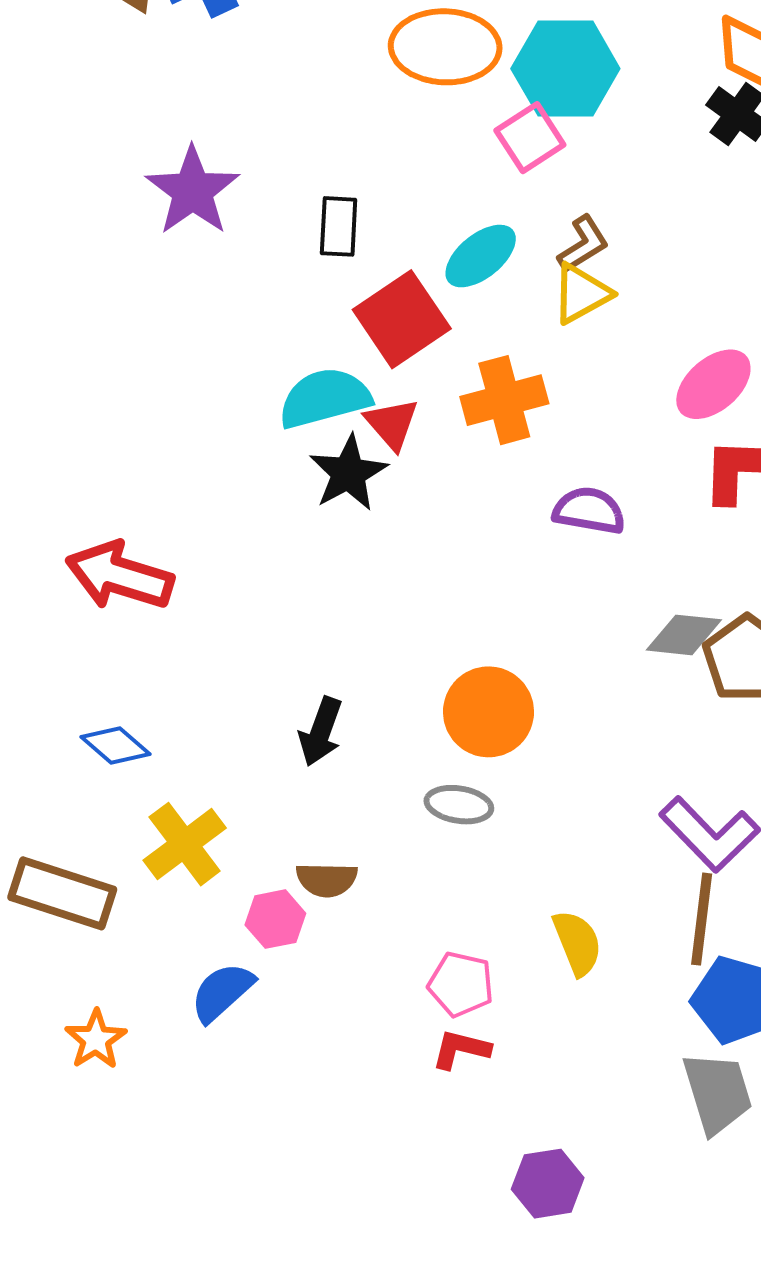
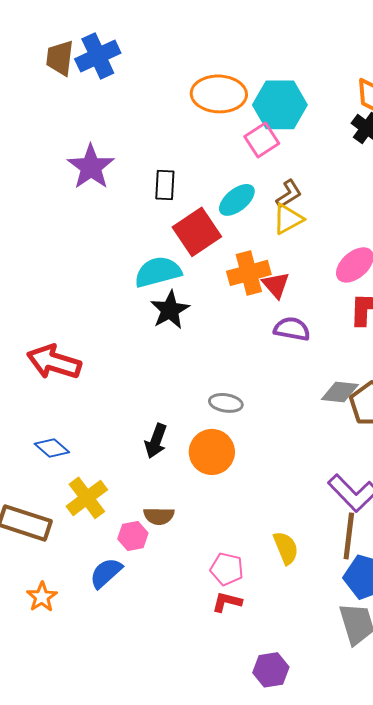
red triangle: (392, 424) -> (276, 285), moved
orange circle: (489, 712) -> (212, 452), moved
gray ellipse: (459, 805) -> (226, 403), moved

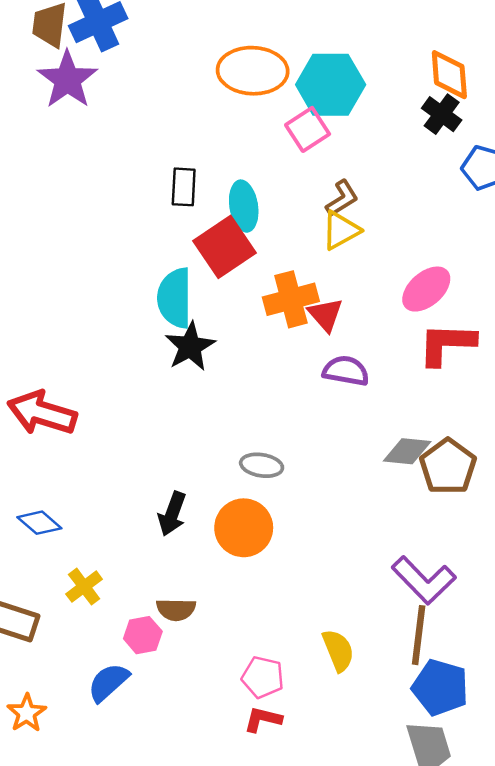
purple star: (91, 167) -> (67, 80), moved
cyan ellipse: (237, 200) -> (244, 206), moved, turned -60
cyan semicircle: (158, 272) -> (175, 298), turned -75
yellow cross: (87, 498) -> (84, 587), size x0.7

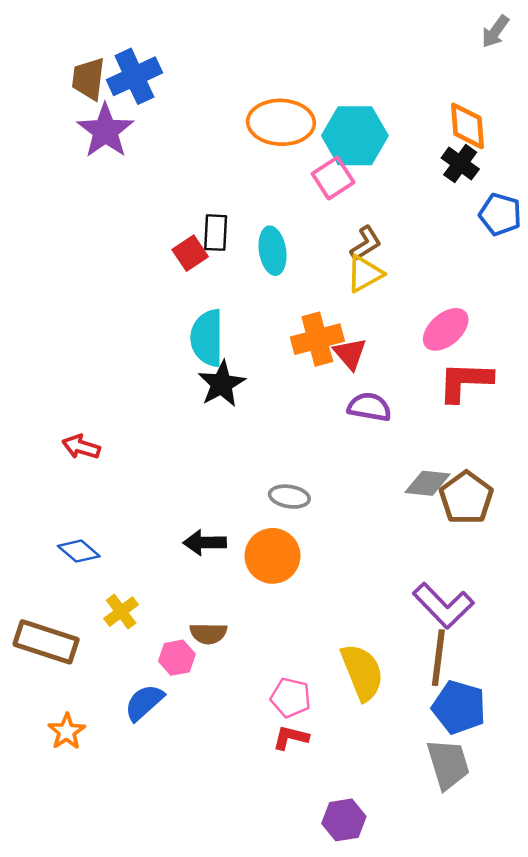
red square: (225, 247) -> (190, 253), moved, size x0.6
red arrow: (42, 413) -> (81, 447), size x0.6
black arrow: (172, 514) -> (205, 543), turned 69
yellow semicircle: (338, 650) -> (362, 672), size x1.4

